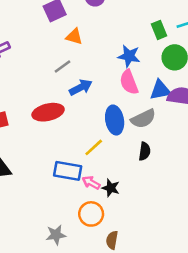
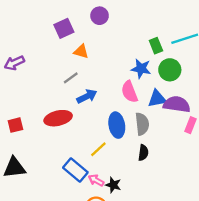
blue star: (129, 56) -> (141, 69), moved
gray semicircle: (143, 119) -> (142, 124), turned -70
blue rectangle: (68, 171) -> (75, 170), turned 30

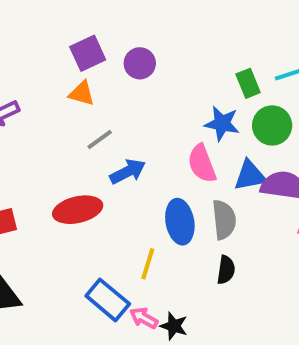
purple circle: (100, 16) -> (140, 63), moved
orange triangle: (81, 51) -> (82, 93), moved
yellow line: (98, 149) -> (148, 264), turned -30

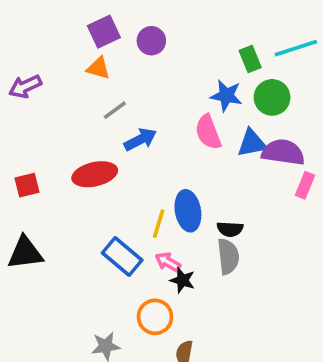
gray semicircle: (224, 220) -> (228, 257), moved
blue ellipse: (180, 222) -> (188, 211), moved
black semicircle: (226, 270) -> (230, 229), turned 85
pink arrow: (144, 318) -> (168, 262), moved

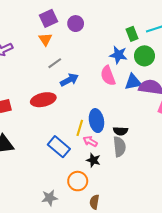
orange triangle: (98, 68) -> (45, 39), turned 40
pink arrow: (168, 262) -> (90, 141), moved

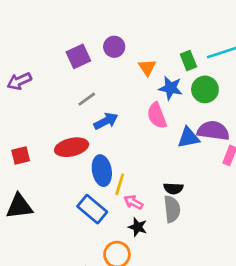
purple square: (48, 18) -> (78, 56), moved
orange triangle: (45, 39) -> (147, 67), moved
blue triangle: (133, 82) -> (188, 138), moved
blue ellipse: (96, 121) -> (102, 171), moved

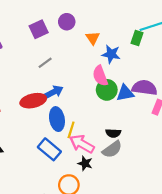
green rectangle: (188, 61) -> (137, 38), moved, turned 40
green circle: (205, 89) -> (107, 90), moved
blue arrow: (106, 121) -> (54, 92), moved
pink arrow: (133, 202) -> (82, 144), size x1.6
gray semicircle: (172, 209) -> (112, 149), turned 60

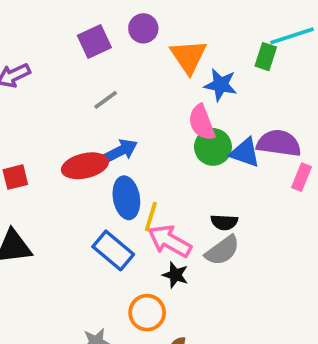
orange triangle: (93, 38) -> (188, 57), size x1.5
blue triangle: (125, 93) -> (245, 153), turned 30

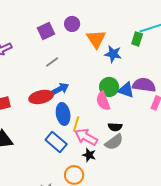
pink semicircle: (202, 122) -> (103, 101), moved

